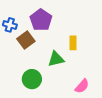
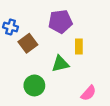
purple pentagon: (41, 20) -> (60, 22), moved, turned 30

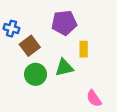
green circle: (34, 85) -> (36, 74), moved
pink semicircle: (89, 93) -> (94, 98), turned 105

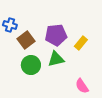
purple pentagon: (64, 23) -> (56, 35), moved
yellow rectangle: (84, 49) -> (81, 43), moved, turned 40

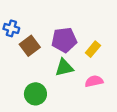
green circle: (31, 65) -> (35, 94), moved
pink semicircle: (82, 86) -> (94, 81), moved, turned 112

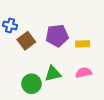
yellow rectangle: (93, 49) -> (83, 44), turned 48
green triangle: (64, 67) -> (53, 74), moved

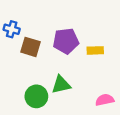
brown square: (26, 41) -> (30, 47), turned -36
pink semicircle: (84, 73) -> (105, 100), moved

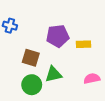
brown square: (30, 47) -> (31, 58), moved
pink semicircle: (105, 100) -> (92, 78), moved

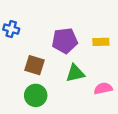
yellow rectangle: (84, 44) -> (101, 42), moved
green triangle: (53, 74) -> (75, 73), moved

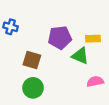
green triangle: (75, 73) -> (80, 56), moved, turned 36

